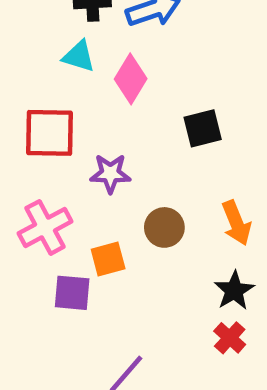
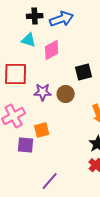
pink diamond: (131, 79) -> (52, 50), turned 30
brown circle: (164, 227) -> (66, 94), moved

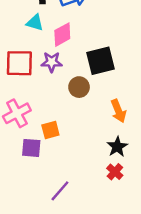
black square: (84, 72) -> (101, 61), size x1.4
purple star: (43, 92) -> (52, 62), moved

